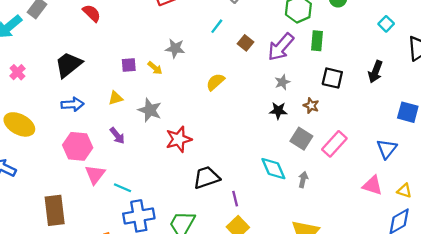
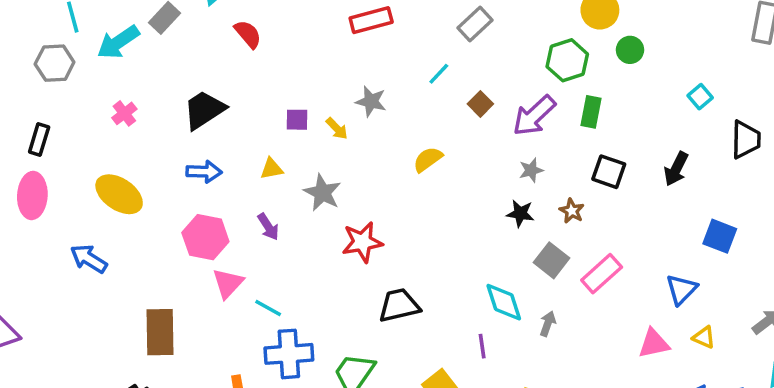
pink triangle: (372, 185) -> (654, 344), turned -35
yellow triangle: (404, 191) -> (704, 337), moved
purple line: (235, 199) -> (482, 346), moved

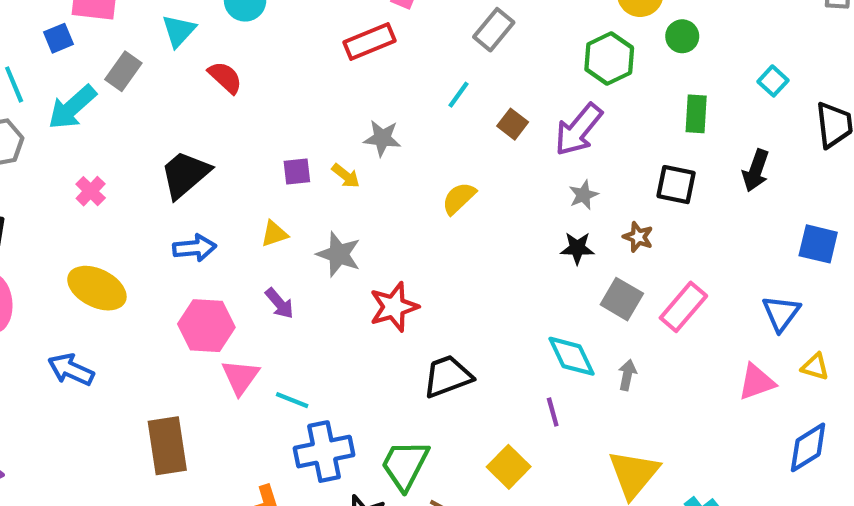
green rectangle: (591, 112) -> (696, 114), moved

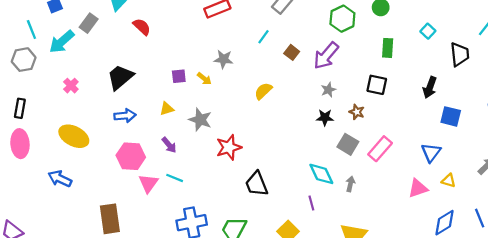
black arrow: (756, 171) -> (430, 87), moved
black trapezoid: (448, 376) -> (257, 184), turned -92
cyan line: (292, 400) -> (175, 178), moved

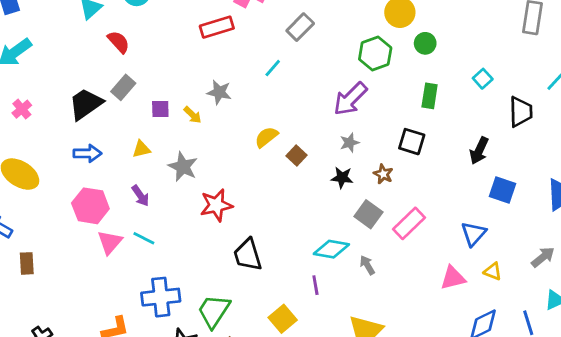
gray rectangle: (89, 23) -> (123, 87), moved
brown square: (292, 52) -> (297, 156), moved
cyan diamond: (321, 174) -> (331, 249), turned -60
gray arrow: (350, 184) -> (367, 265), turned -48
brown rectangle: (110, 219) -> (27, 263), moved, size x0.6

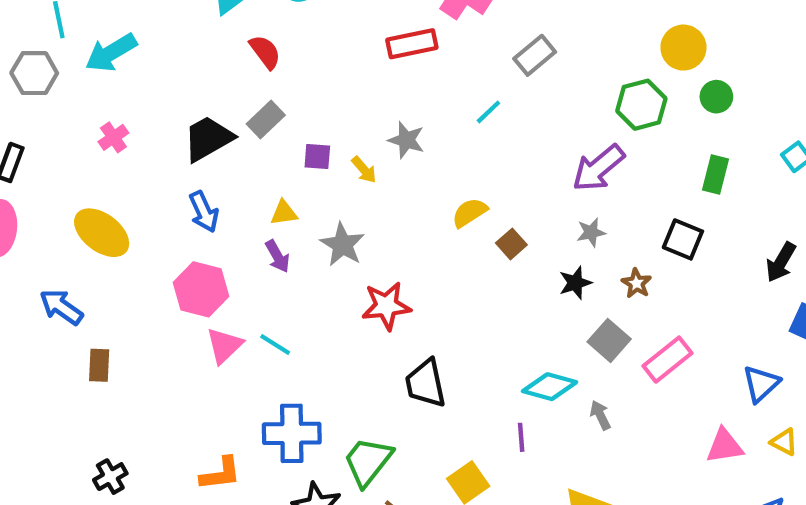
blue arrow: (87, 153) -> (204, 212), turned 60
black star: (342, 178) -> (575, 283), turned -30
purple arrow: (140, 196) -> (277, 256), moved

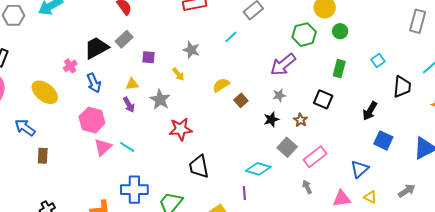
pink cross: (113, 137) -> (70, 66), moved
yellow arrow: (364, 170) -> (178, 74), moved
gray arrow: (600, 415) -> (307, 187), moved

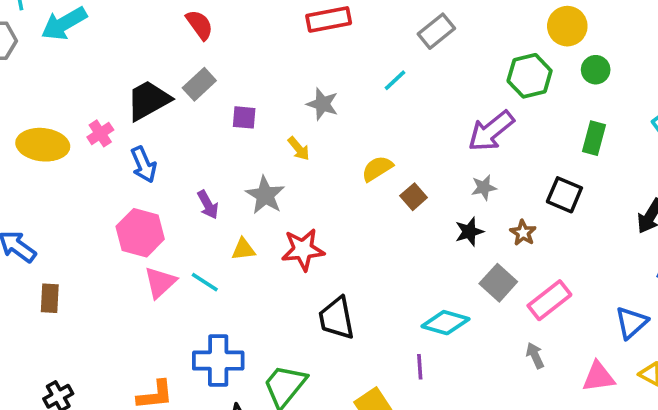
yellow triangle: (132, 84) -> (243, 249), moved
yellow ellipse: (45, 92) -> (43, 145), moved, turned -32

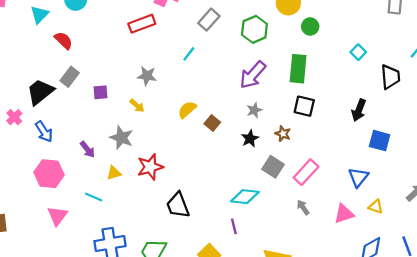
green hexagon: (530, 76) -> (254, 29), moved
green rectangle: (594, 138) -> (298, 69), moved, size x1.4
pink triangle: (160, 282) -> (57, 216), moved

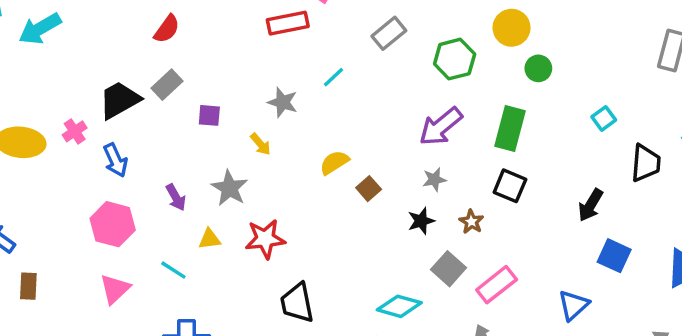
red semicircle: (64, 40) -> (167, 29), turned 72
cyan line: (189, 54) -> (333, 77), moved

